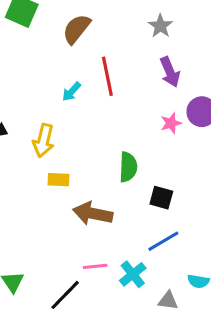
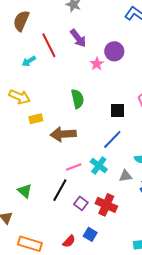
purple arrow: (170, 72) -> (78, 38), moved
cyan arrow: (71, 92) -> (29, 61), turned 32
yellow arrow: (43, 141) -> (20, 97), turned -65
black square: (161, 198) -> (117, 110), moved

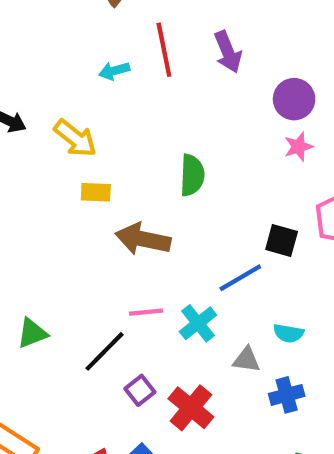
pink star: (97, 64) -> (298, 147), moved
black square: (117, 110) -> (282, 241), moved
green triangle: (25, 191) -> (32, 333), turned 42

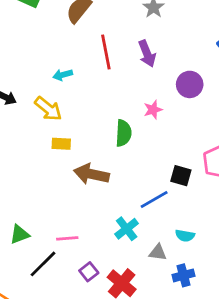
cyan arrow: (114, 71) -> (63, 75), moved
pink star: (298, 147) -> (153, 110), moved
pink line: (146, 312) -> (67, 238), moved
black line: (105, 351) -> (43, 264), moved

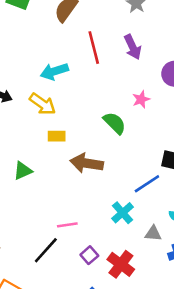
cyan arrow: (63, 75) -> (54, 71), size x1.5
green semicircle: (123, 133) -> (115, 123), turned -45
green triangle: (20, 234) -> (23, 171), moved

